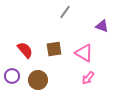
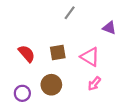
purple circle: (12, 76) -> (22, 93), moved
brown circle: (38, 80) -> (51, 85), moved

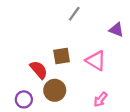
red semicircle: (27, 54) -> (39, 70), moved
pink arrow: (94, 84) -> (100, 99), moved

